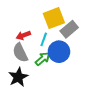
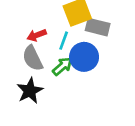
gray rectangle: (69, 29) -> (98, 27), turned 54

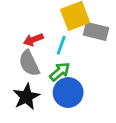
blue circle: (84, 57) -> (68, 93), moved

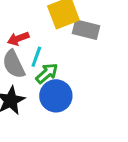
cyan line: (61, 45) -> (36, 57), moved

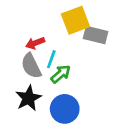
blue circle: (56, 96) -> (65, 109), moved

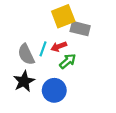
red arrow: (35, 43) -> (59, 47), moved
green arrow: (61, 74) -> (68, 61), moved

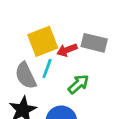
yellow square: (63, 16) -> (43, 41), moved
red arrow: (59, 47) -> (67, 50), moved

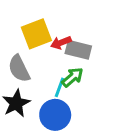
gray rectangle: (94, 43) -> (78, 50), moved
cyan line: (47, 68) -> (60, 87), moved

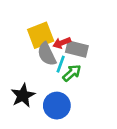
gray semicircle: (19, 69) -> (47, 54), moved
cyan line: (60, 87) -> (61, 64), moved

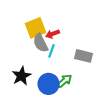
gray rectangle: (77, 49) -> (84, 56), moved
green arrow: (72, 73) -> (65, 81), moved

